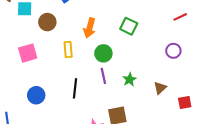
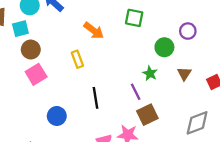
brown circle: (47, 22) -> (31, 50), moved
orange arrow: (90, 28) -> (94, 31), turned -54
green circle: (103, 53) -> (164, 47), moved
purple line: (103, 76) -> (136, 92), moved

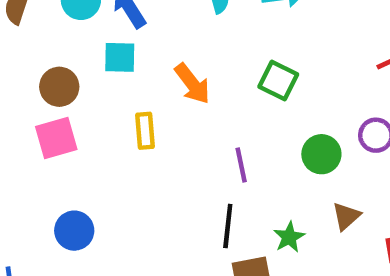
cyan square: (20, 29) -> (120, 57), moved
green star: (150, 73) -> (289, 237), moved
purple line: (136, 92) -> (241, 165), moved
black line: (95, 98) -> (228, 226), moved

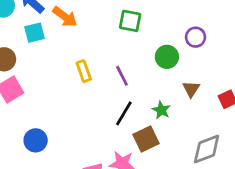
orange arrow: (192, 84) -> (65, 17), moved
yellow rectangle: (145, 131) -> (84, 71), moved
black line: (228, 226) -> (124, 113), turned 40

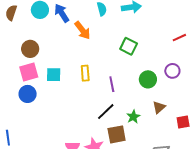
cyan square: (34, 33) -> (54, 75), moved
blue circle: (36, 140) -> (28, 94), moved

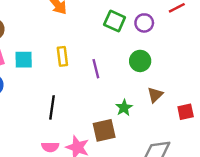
purple circle: (172, 71) -> (144, 23), moved
black line: (106, 112) -> (52, 107), moved, turned -36

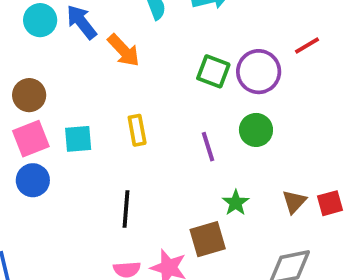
purple circle: (144, 23) -> (259, 72), size x1.5
purple line: (96, 69) -> (208, 147), moved
brown triangle: (155, 95) -> (294, 202), moved

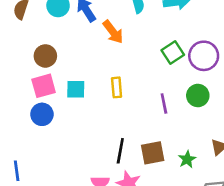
green square: (213, 71) -> (173, 53), turned 30
green star: (236, 203) -> (187, 159), moved
black line: (126, 209) -> (120, 151), moved
brown square: (208, 239) -> (153, 153), moved

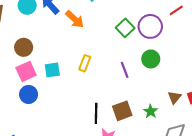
yellow rectangle: (117, 87) -> (85, 63), turned 35

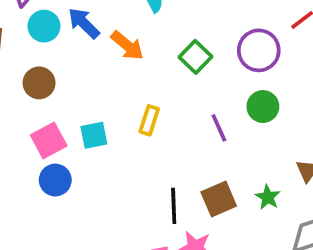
green square: (125, 28) -> (196, 57), moved
brown circle: (24, 47) -> (39, 83), moved

